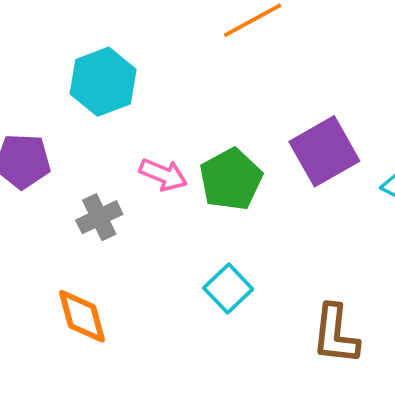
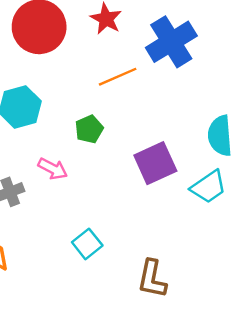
green pentagon: (231, 179) -> (89, 129), moved, size x0.7

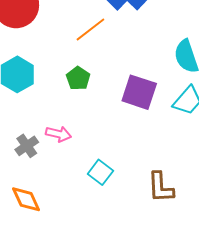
purple square: (155, 163) -> (139, 92), turned -33
pink arrow: (53, 169) -> (59, 134), moved

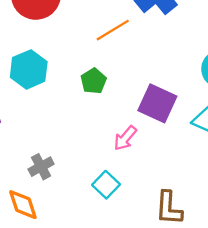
pink arrow: (59, 134) -> (125, 138), moved, turned 110
gray cross: (27, 146) -> (41, 167), moved

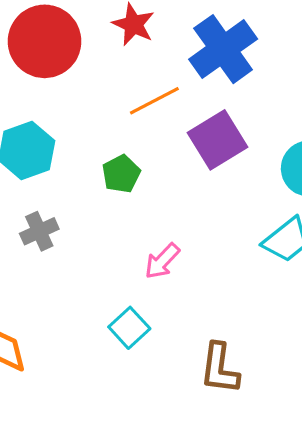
purple square: (157, 103) -> (218, 140), moved, turned 30
gray cross: (41, 167) -> (39, 231), moved

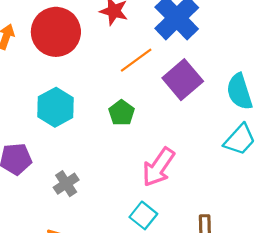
gray cross: (39, 231) -> (66, 184), moved
pink arrow: (162, 261) -> (158, 167), size x1.5

